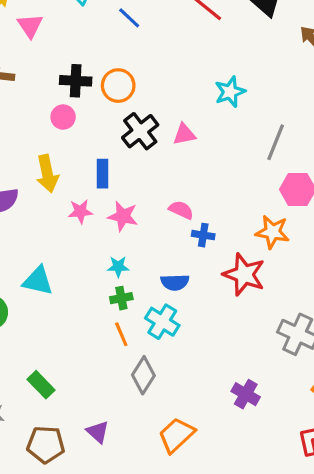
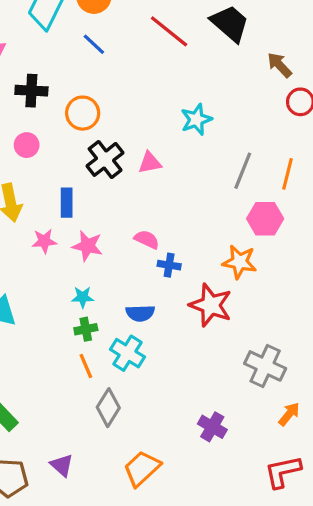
black cross: (76, 81) -> (31, 91), moved

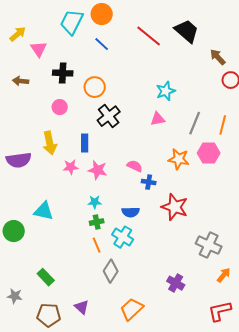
pink triangle: (150, 163) -> (158, 119), moved
orange star: (240, 262) -> (179, 159), moved

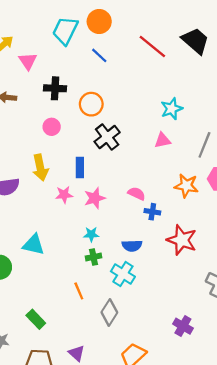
pink star: (98, 170) -> (95, 198), turned -30
orange line: (97, 245) -> (79, 291), moved

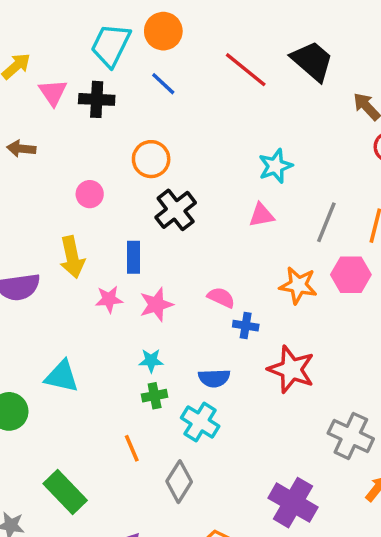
black cross: (55, 88) -> (97, 99), moved
green rectangle: (36, 319) -> (65, 492), size x1.4
purple cross: (183, 326) -> (293, 503), size x1.5

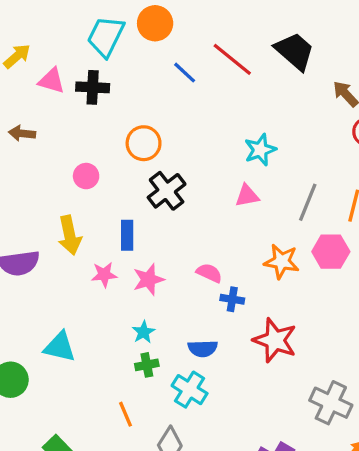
blue line: (163, 84) -> (185, 73), moved
pink triangle: (53, 92) -> (52, 81), turned -40
cyan star: (151, 361) -> (144, 332), turned -30

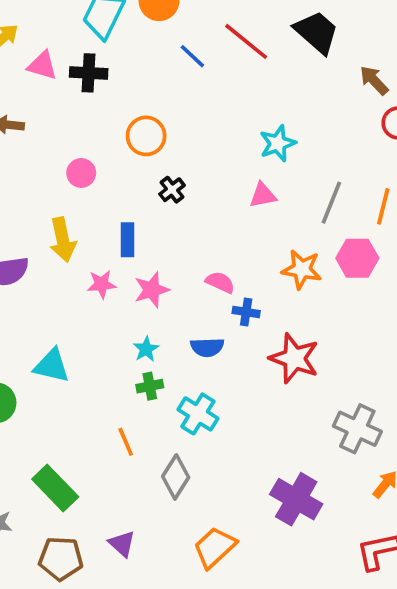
black cross: (167, 191) -> (172, 190), size x0.6
blue semicircle: (203, 349) -> (207, 347), moved

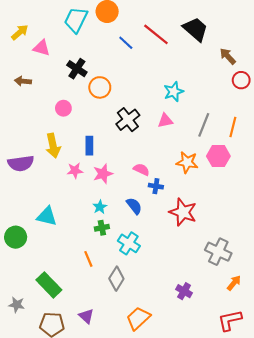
black cross: (89, 73) -> (77, 69), moved, turned 30
black cross: (172, 190) -> (128, 120), moved, size x1.6
blue semicircle: (207, 347) -> (134, 206), turned -126
purple cross: (296, 499) -> (184, 291), size x0.6

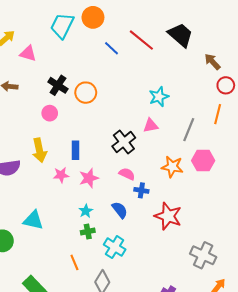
black cross: (77, 69) -> (58, 85), moved
black cross: (128, 120) -> (124, 142), moved
orange line: (233, 127) -> (218, 114), moved

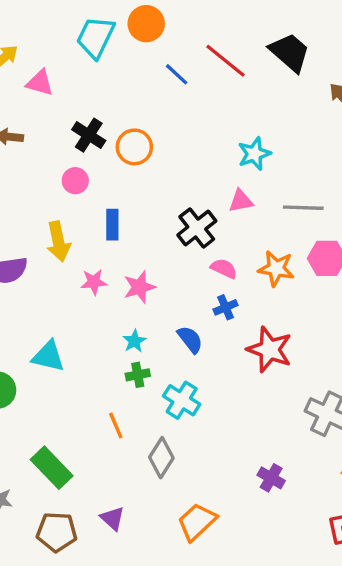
gray line: (189, 130) -> (303, 208), turned 70
blue rectangle: (75, 150) -> (112, 225), moved
pink semicircle: (127, 174) -> (224, 268), moved
blue cross: (141, 190) -> (226, 307), turned -32

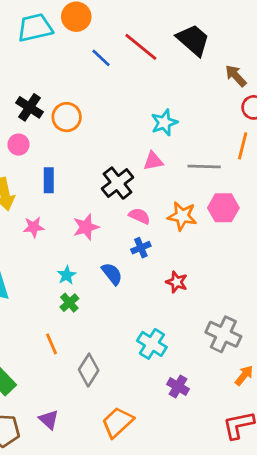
cyan trapezoid: (96, 37) -> (35, 28), turned 51
pink star: (139, 287) -> (86, 227), moved
red star: (269, 350) -> (177, 282), size x0.6
green cross: (138, 375) -> (69, 303), turned -30
cyan cross: (182, 400) -> (152, 344), moved

